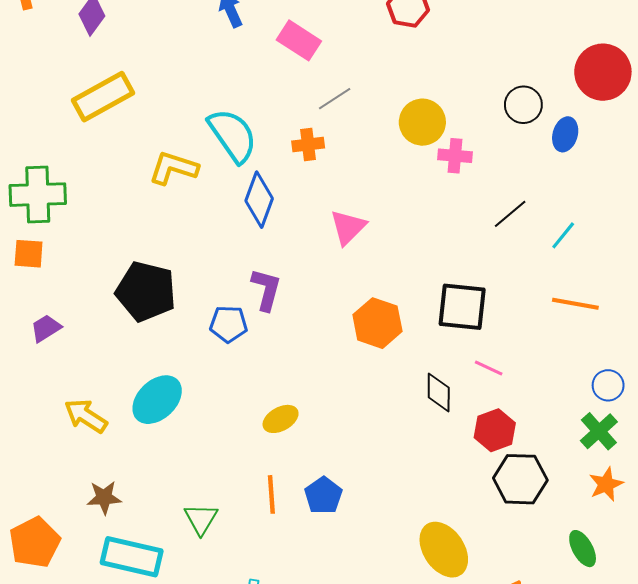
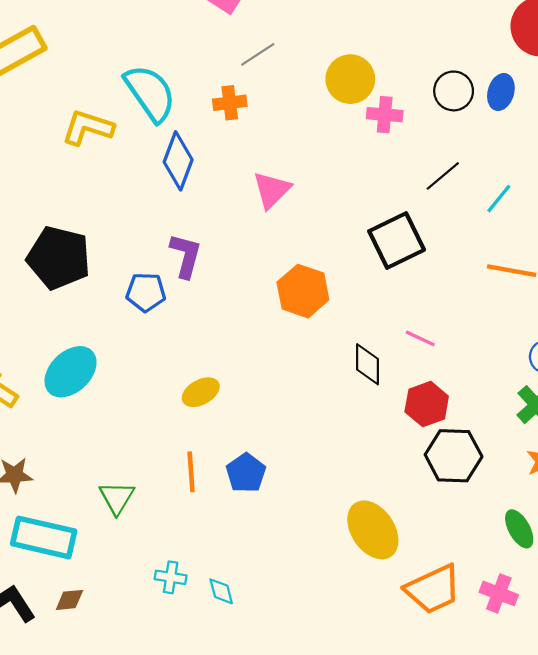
black circle: (523, 105) -> (454, 91), moved
black square: (462, 307) -> (397, 241), moved, turned -32

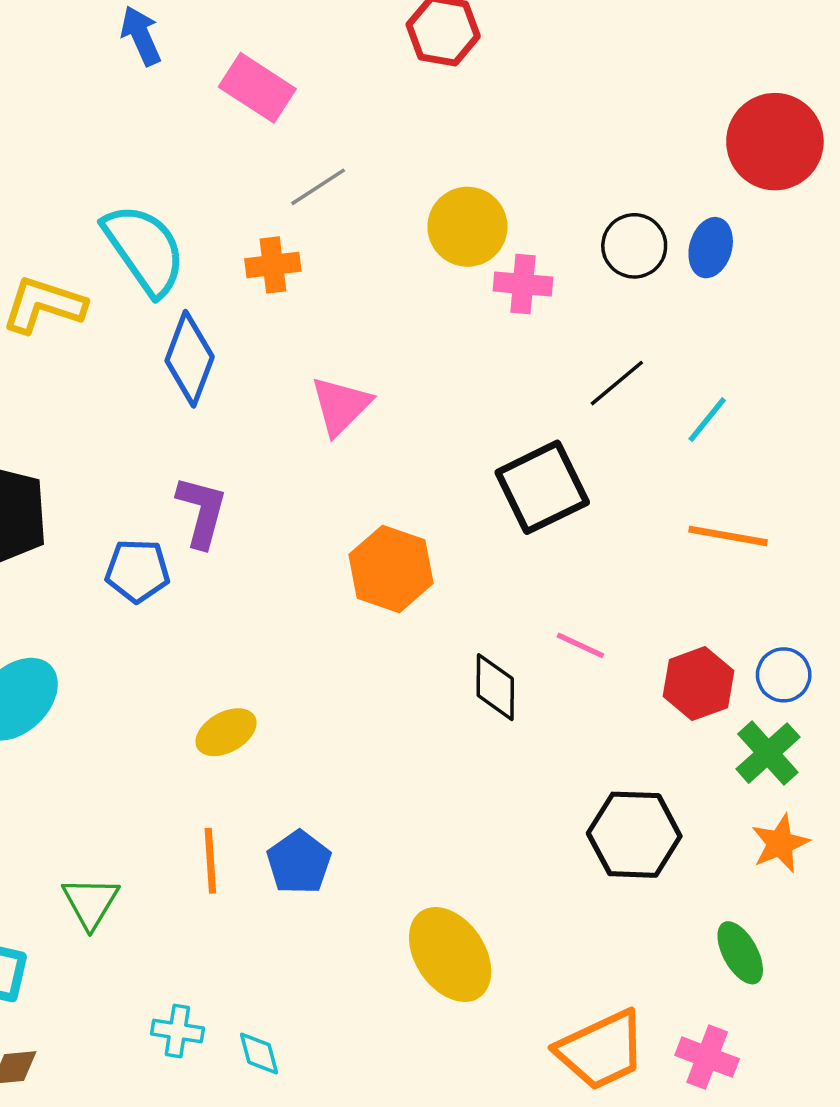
red hexagon: (427, 404) -> (698, 684), moved
yellow ellipse: (373, 530) -> (450, 955), moved

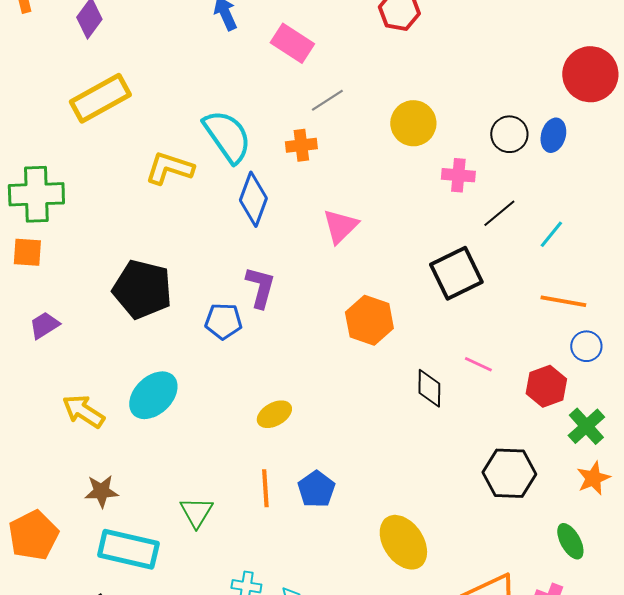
pink cross: (523, 284) -> (458, 175), moved
blue circle: (784, 675) -> (586, 346), moved

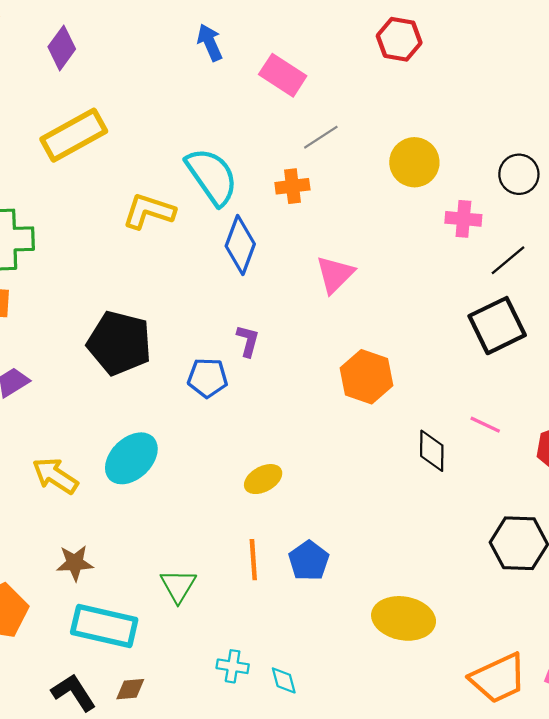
black square: (456, 273) -> (497, 326), moved
purple L-shape: (260, 287) -> (248, 341), size x0.7
yellow ellipse: (403, 542) -> (404, 618), turned -46

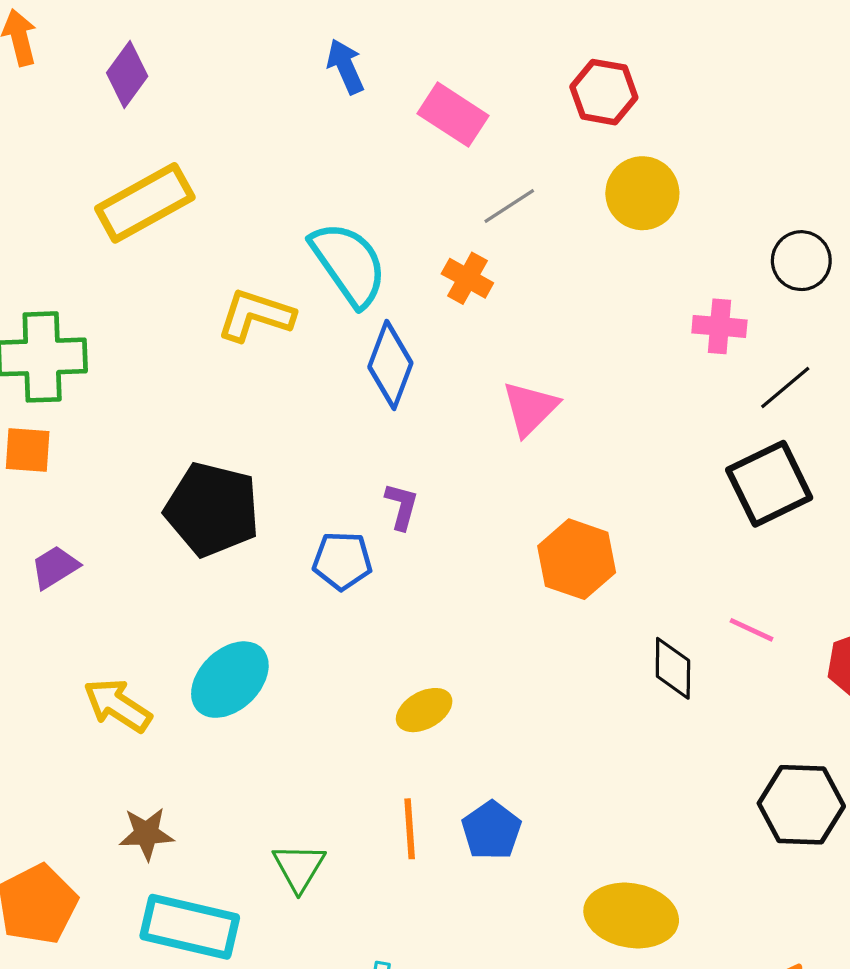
red hexagon: (399, 39) -> (604, 92), moved
yellow circle: (414, 162) -> (642, 193), moved
orange cross: (292, 186) -> (467, 278), turned 36

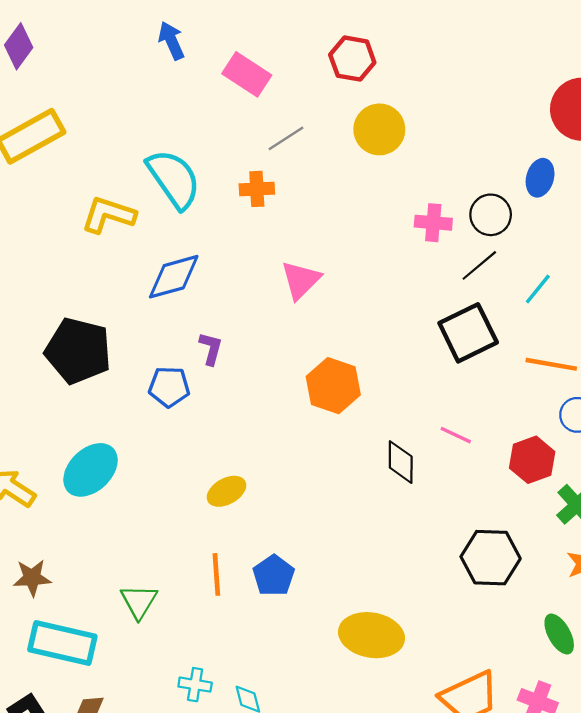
black circle: (801, 261) -> (491, 215), moved
orange cross: (467, 278) -> (257, 189), turned -32
blue diamond: (390, 365) -> (174, 277), moved, turned 54

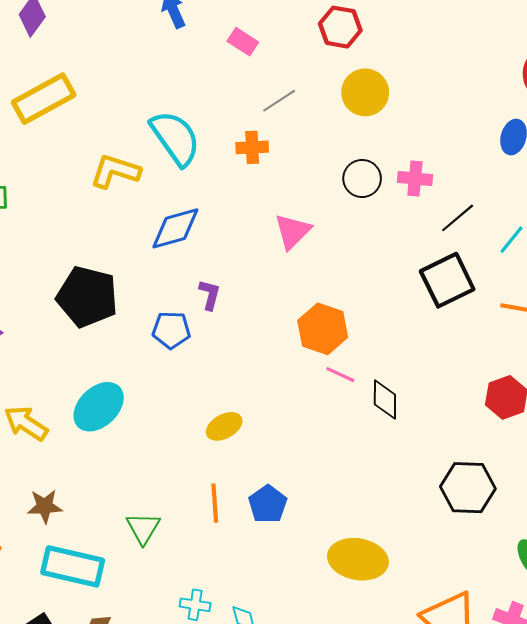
pink rectangle: (247, 74) -> (243, 42), size x0.7
black circle: (491, 215) -> (362, 178), moved
pink line: (456, 435) -> (340, 375), moved

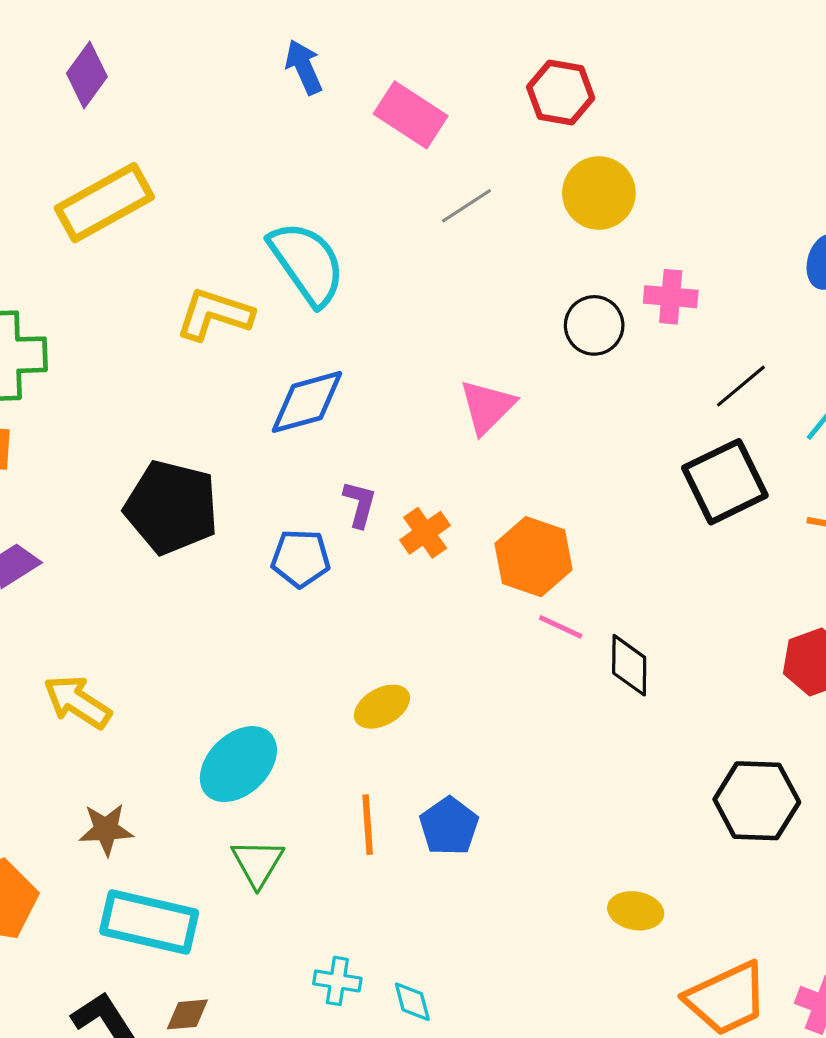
pink rectangle: (243, 42) -> (411, 115), size x1.5
orange cross: (252, 147) -> (425, 533), moved, turned -32
pink cross: (415, 178) -> (671, 297), moved
cyan ellipse: (99, 407) -> (238, 764), moved
yellow ellipse: (358, 559) -> (636, 911), moved, size x0.6

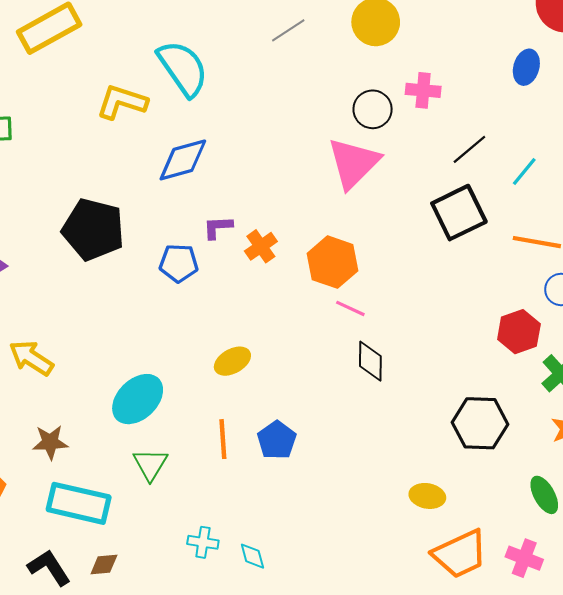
pink triangle: (487, 407) -> (354, 163), moved, size x1.4
purple L-shape: (360, 504) -> (218, 227), turned -108
black diamond: (629, 665) -> (370, 361), moved
yellow ellipse: (636, 911) -> (427, 496), moved

